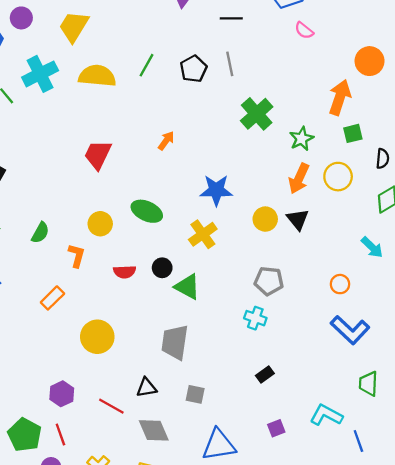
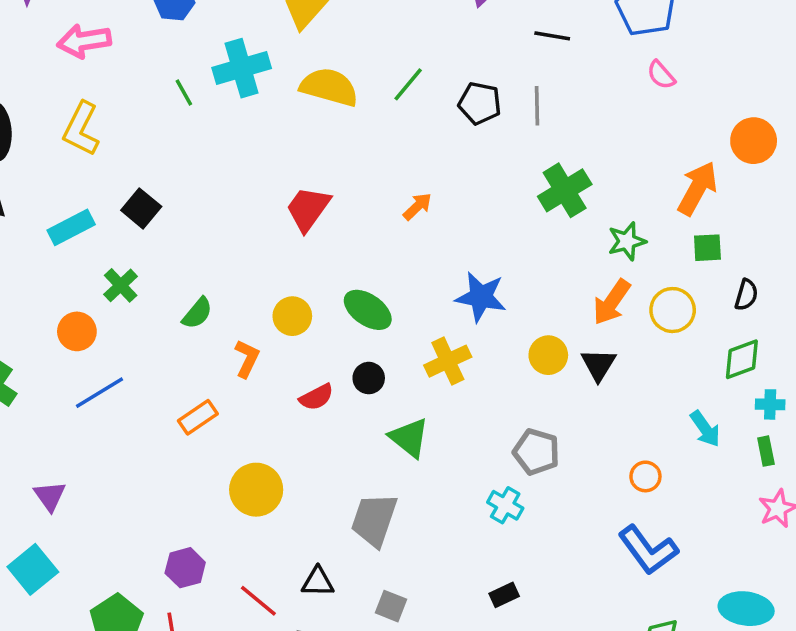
black pentagon: (193, 69) -> (480, 103), turned 30
black circle: (162, 268) -> (369, 378), moved
red semicircle: (125, 272) -> (316, 397), turned -35

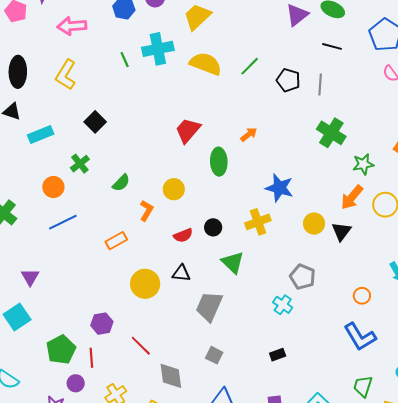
green cross: (565, 190) -> (331, 133), turned -32
cyan rectangle: (71, 227) -> (41, 134), moved
green ellipse: (368, 310) -> (219, 162), moved, turned 48
black triangle: (318, 582) -> (181, 273), moved

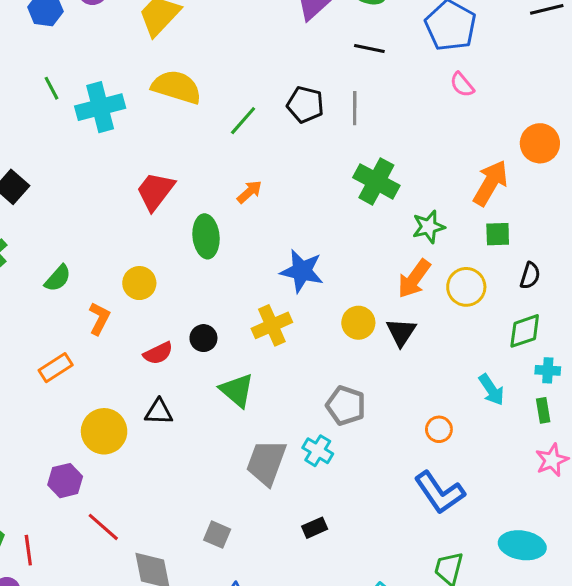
cyan cross: (158, 49) -> (100, 107), moved
green line: (250, 66) -> (243, 121), moved
gray trapezoid: (209, 306) -> (266, 462), moved
purple hexagon: (102, 324) -> (65, 481), moved

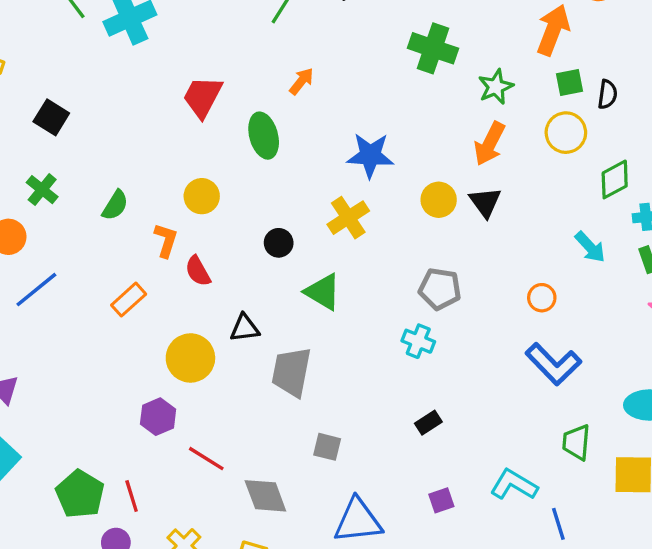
black semicircle: (530, 276) -> (607, 94), moved
yellow circle: (466, 287) -> (566, 133), moved
red semicircle: (158, 353) -> (198, 271), moved, turned 96
gray trapezoid: (266, 462) -> (291, 372), moved

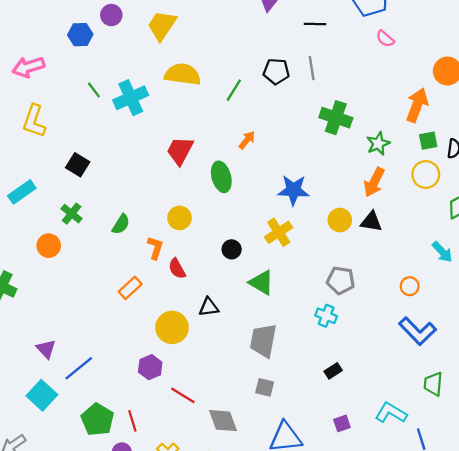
black triangle: (485, 202) -> (371, 222), turned -45
blue line: (36, 290) -> (79, 368), moved
gray trapezoid: (291, 372) -> (263, 341), moved

